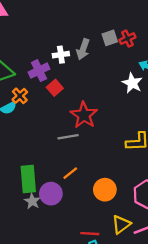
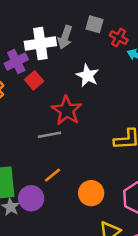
gray square: (110, 38) -> (95, 24), turned 35
red cross: (127, 39) -> (119, 38), moved, turned -35
white cross: (61, 55) -> (40, 43), size x1.6
white star: (132, 83) -> (88, 76), moved

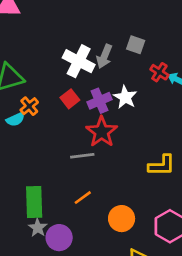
red cross: (119, 38) -> (159, 72), moved
white cross: (40, 43) -> (79, 61), turned 32
purple cross: (16, 61) -> (99, 101), moved
purple circle: (31, 198) -> (59, 238), moved

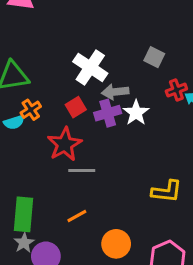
gray arrow: (104, 56) -> (115, 92), moved, turned 55
red cross: (159, 72) -> (176, 90), turned 30
red star: (102, 132) -> (65, 144), moved

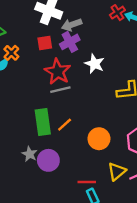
red square: (76, 107) -> (45, 43), turned 35
white star: (136, 113) -> (95, 64), moved
red star: (65, 144) -> (58, 72), moved
green rectangle: (23, 214) -> (43, 122), moved

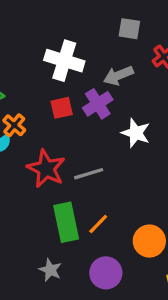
gray arrow: (72, 25) -> (118, 76), moved
red star: (58, 72) -> (46, 169), moved
purple circle: (48, 160) -> (106, 273), moved

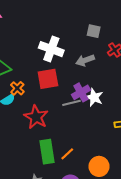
purple cross: (98, 104) -> (81, 92), moved
red square: (62, 108) -> (48, 79), size x1.5
gray line: (89, 174) -> (71, 103), moved

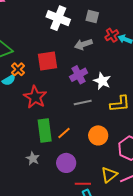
white cross: (51, 49) -> (58, 18), moved
white star: (94, 97) -> (102, 81), moved
gray line: (71, 103) -> (83, 103), moved
orange circle: (99, 166) -> (98, 135), moved

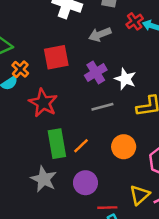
gray star: (33, 158) -> (44, 179), size x1.5

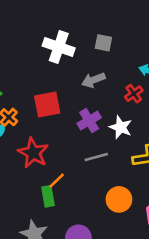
red cross: (135, 21) -> (134, 94), moved
green rectangle: (57, 144) -> (48, 196), size x0.7
orange line: (81, 146) -> (57, 181), moved

